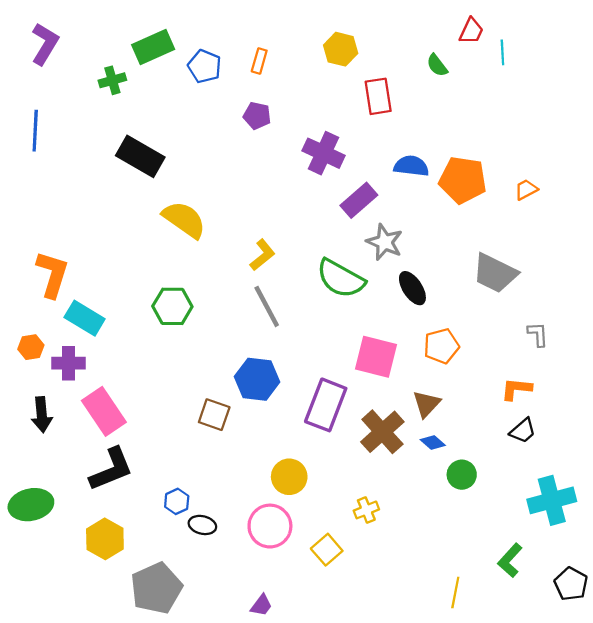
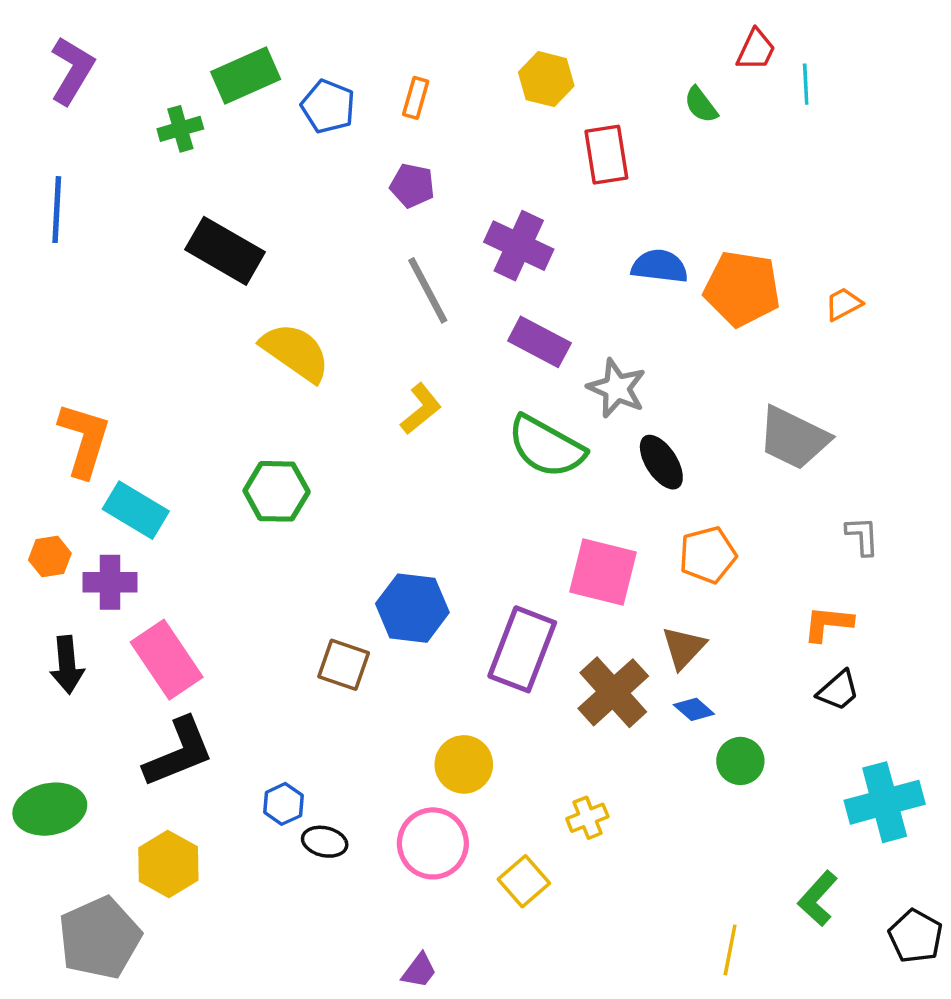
purple rectangle: (359, 200) -> (539, 342), moved, turned 69
gray line: (267, 306) -> (428, 290), moved
gray pentagon: (156, 588) -> (100, 938), moved

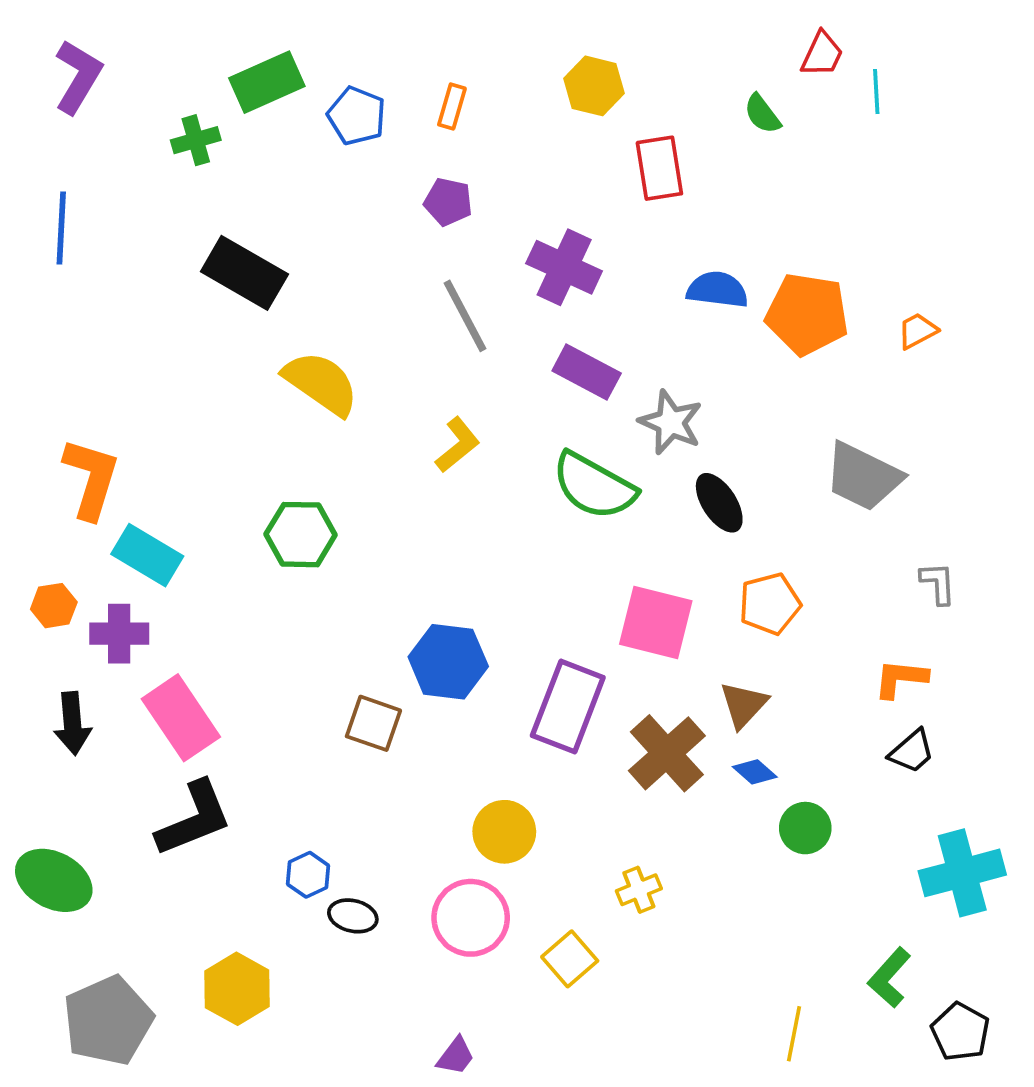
green ellipse: (50, 809) -> (54, 880), turned 40
yellow hexagon: (168, 864) -> (237, 989), moved
black pentagon: (916, 936) -> (960, 1032), moved

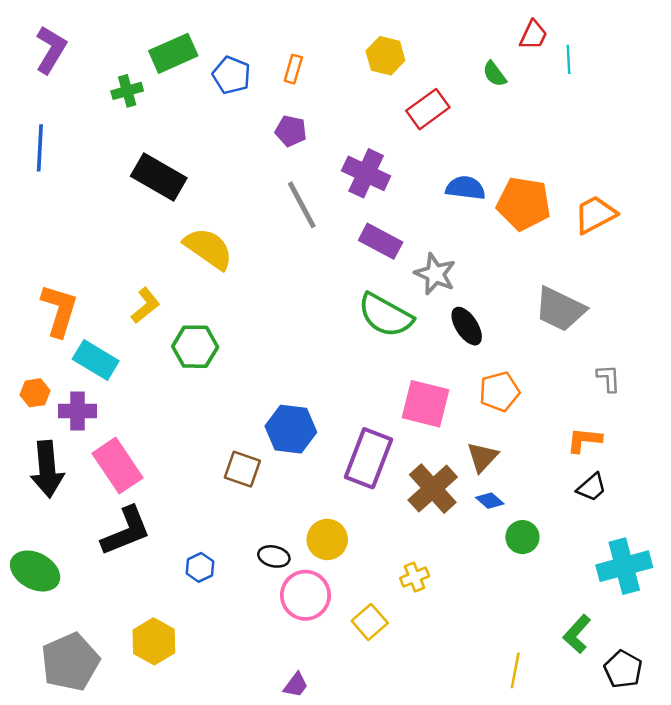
red rectangle: (659, 168) -> (428, 109), turned 63
orange trapezoid: (917, 331) -> (595, 215), size x1.6
yellow L-shape: (458, 445) -> (145, 305), moved
black arrow: (72, 723) -> (47, 469), size x1.4
black ellipse: (353, 916) -> (274, 556), moved

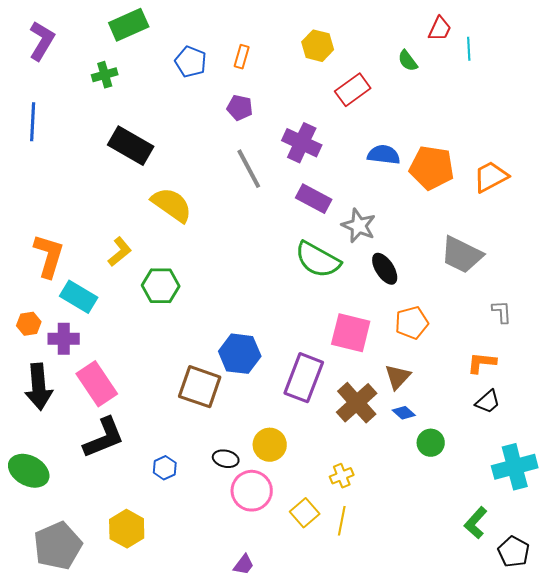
green rectangle: (173, 53) -> (129, 25), moved
brown square: (242, 469) -> (200, 387), size x1.4
yellow line: (515, 670) -> (342, 521), moved

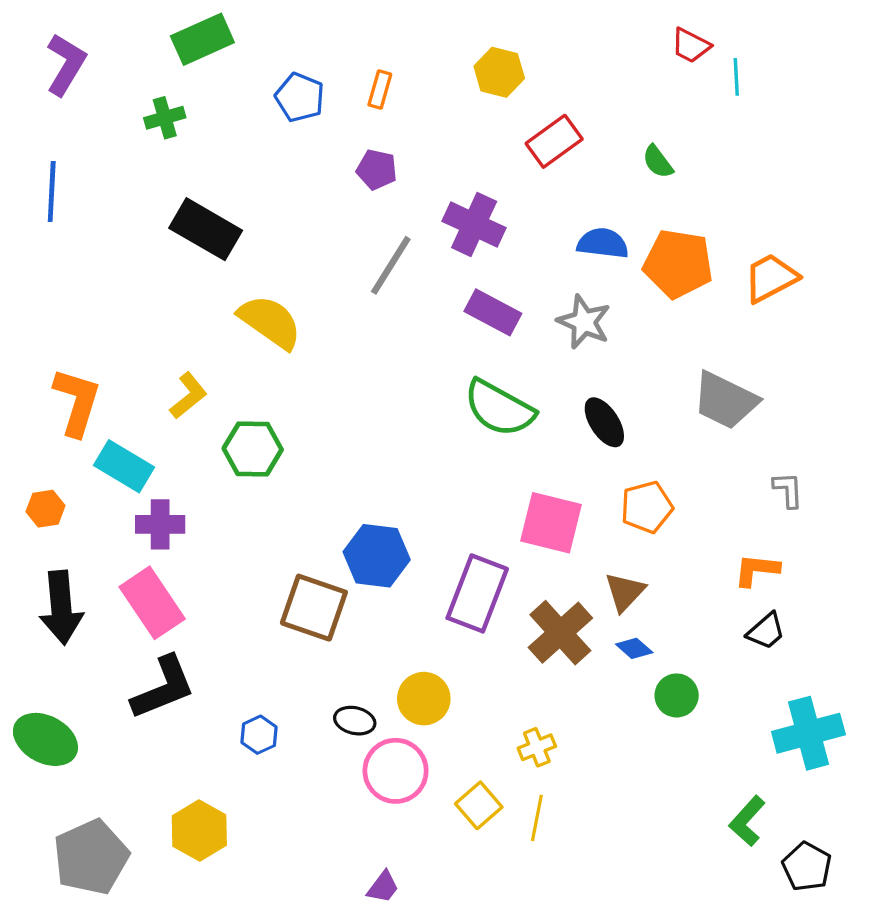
red trapezoid: (440, 29) -> (691, 46), turned 92
green semicircle: (408, 61) -> (658, 162), moved
gray line: (249, 169) -> (391, 265), turned 60
gray star: (359, 226) -> (584, 322), moved
purple cross: (64, 339) -> (160, 524), moved

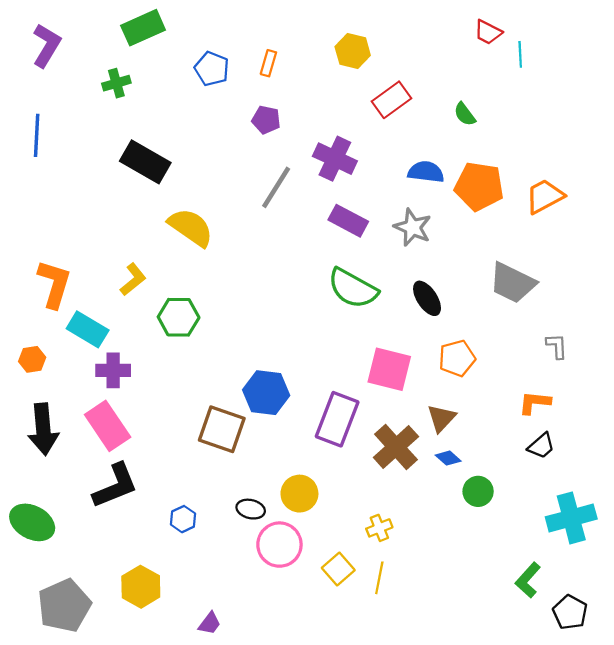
purple trapezoid: (383, 887) -> (210, 623), moved

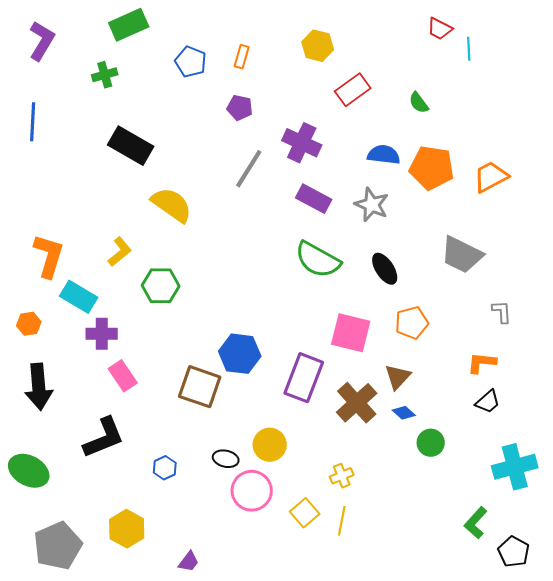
pink rectangle: (108, 426) -> (123, 376), moved, size x0.7

